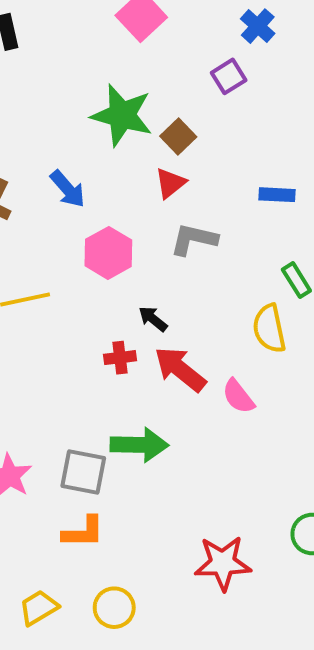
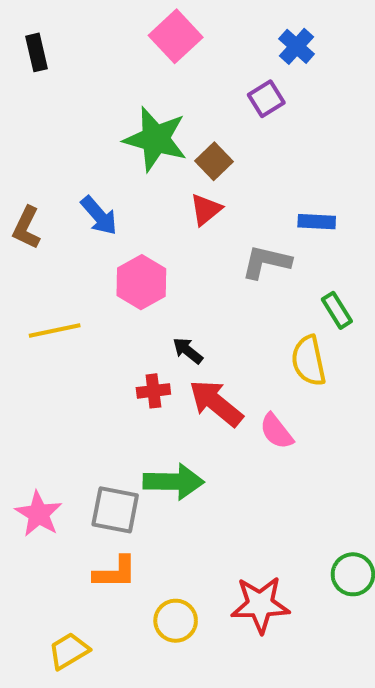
gray L-shape: (194, 239) -> (266, 262), moved
yellow circle: (114, 608) -> (176, 621), moved

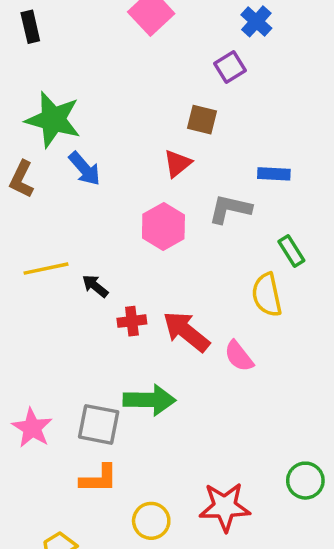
green star: (155, 139) -> (53, 120), moved
brown square: (214, 161) -> (202, 120), moved, turned -32
pink hexagon: (141, 282) -> (163, 226), moved
black arrow: (188, 351) -> (95, 286), moved

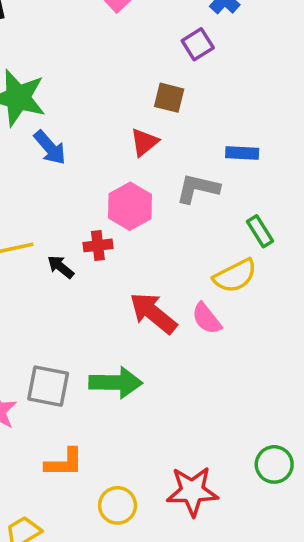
yellow semicircle: (267, 295) -> (235, 276), turned -105
red cross: (132, 321) -> (98, 245), moved
pink semicircle: (239, 356) -> (207, 318), moved
gray square: (99, 424) -> (48, 386), moved

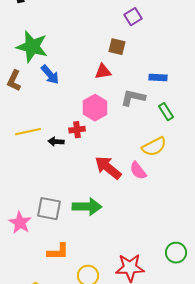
red triangle: (144, 142) -> (103, 72), turned 30
green rectangle: (260, 231) -> (166, 112), moved
black arrow: (61, 267) -> (56, 142), turned -35

